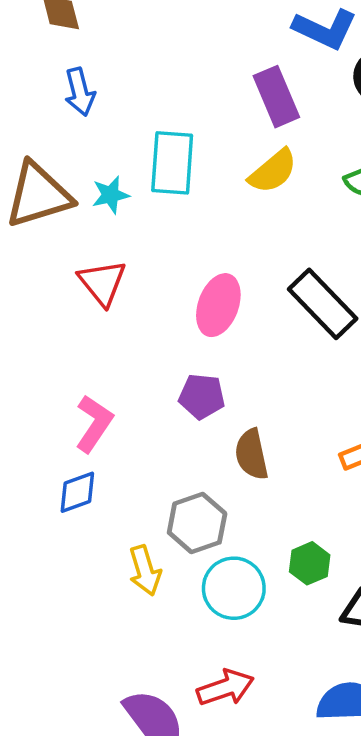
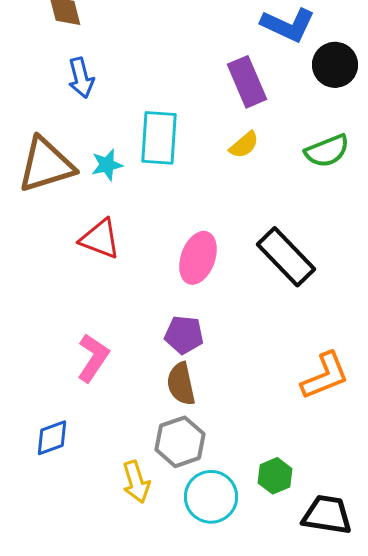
yellow semicircle: (273, 171) -> (244, 145), size x0.7
red triangle: (102, 283) -> (100, 239), turned -30
brown semicircle: (252, 454) -> (181, 384), moved
blue diamond: (77, 492) -> (52, 438), moved

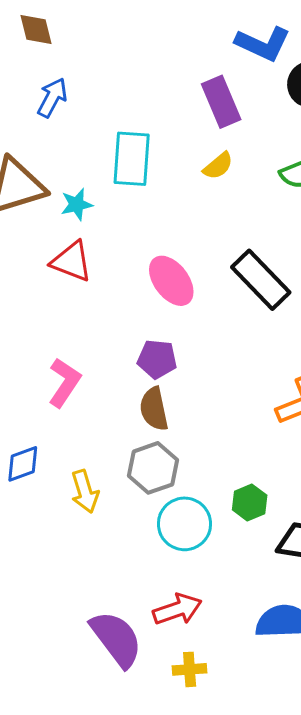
blue arrow: (81, 78) -> (52, 98), turned -138
cyan star: (107, 165) -> (77, 204), moved
pink ellipse: (198, 258) -> (171, 281), turned -57
yellow arrow: (136, 482) -> (85, 491), moved

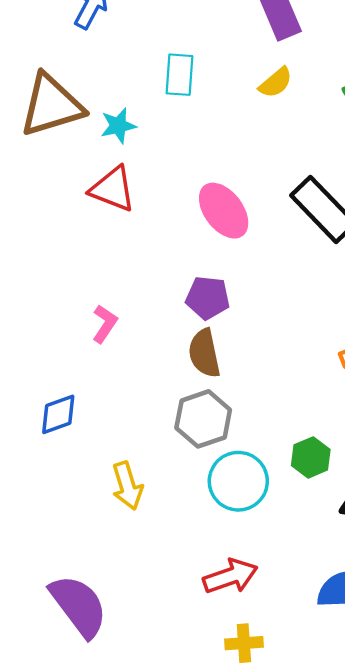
cyan rectangle: (132, 159) -> (179, 75), size x0.7
pink L-shape: (64, 383) -> (105, 324), size x0.7
yellow arrow: (85, 491) -> (127, 486), moved
purple semicircle: (116, 639) -> (79, 606), moved

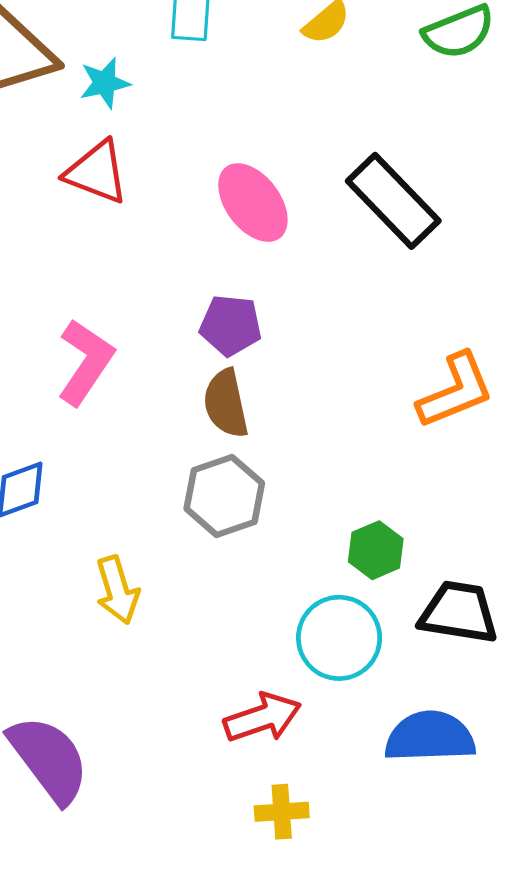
pink L-shape: (105, 324) -> (85, 362), size x1.6
cyan circle: (238, 481) -> (339, 638), moved

